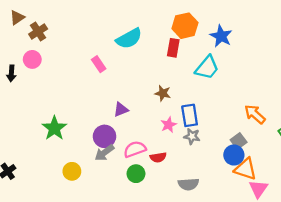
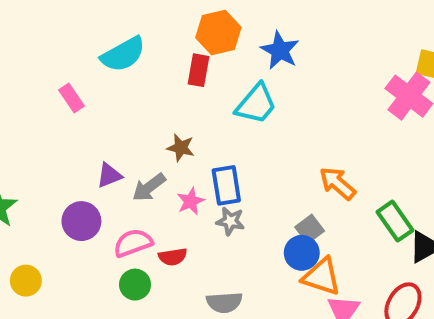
gray arrow: (105, 153) -> (149, 187), moved

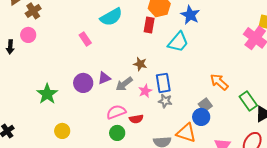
purple circle: (81, 221) -> (83, 83), moved
orange triangle: (322, 277) -> (186, 133), moved

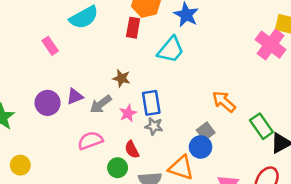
red semicircle: (136, 119) -> (132, 150), moved, turned 72
green circle: (117, 133) -> (118, 168), moved

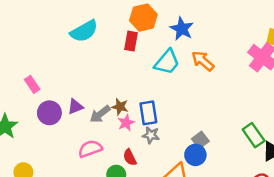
pink rectangle: (50, 46) -> (32, 84), moved
brown star: (121, 78) -> (120, 107), moved
orange arrow: (224, 102) -> (203, 61), moved

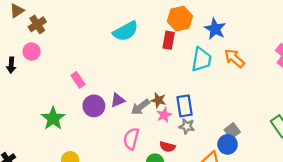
cyan trapezoid: (167, 62) -> (201, 59), turned -30
pink semicircle: (90, 149) -> (131, 139), turned -55
red semicircle: (130, 157) -> (167, 147), turned -49

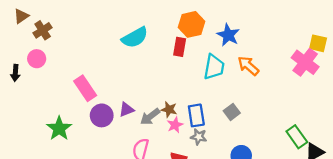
pink rectangle: (78, 80) -> (85, 88), size x1.5
gray square: (232, 131) -> (232, 112), moved

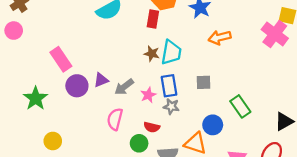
orange arrow: (248, 66) -> (220, 37), turned -55
cyan trapezoid: (214, 67) -> (171, 52), moved
brown star: (169, 110) -> (152, 54), moved
gray square: (232, 112) -> (203, 82), turned 35
green rectangle: (297, 137) -> (240, 106), moved

